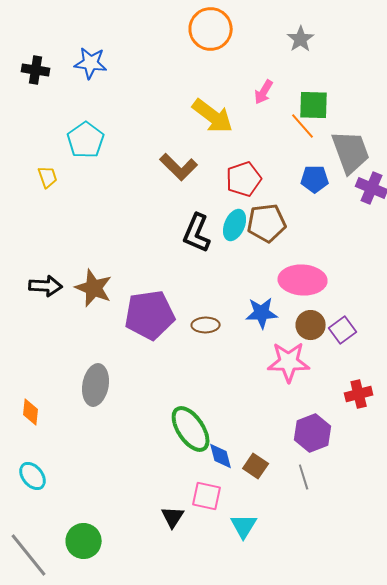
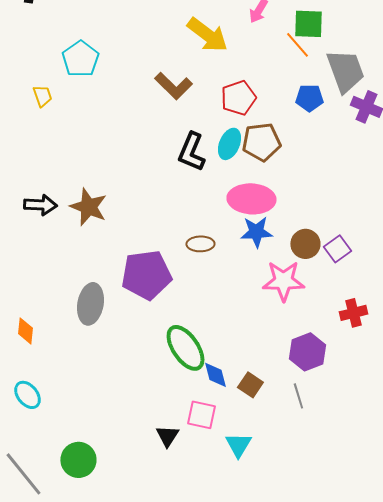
pink ellipse: (303, 280) -> (251, 199), moved
purple pentagon: (150, 315) -> (146, 275), moved

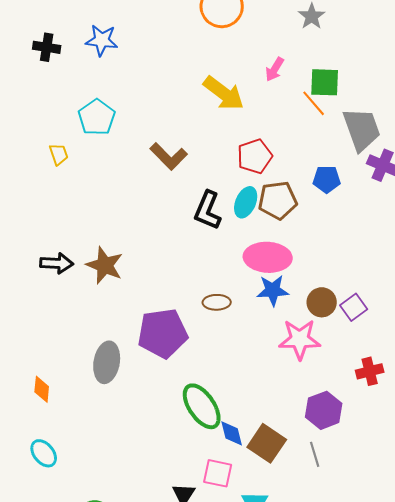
brown L-shape: (173, 86) -> (169, 156), moved
blue pentagon: (309, 98) -> (327, 179), moved
brown square: (250, 385) -> (267, 443), size x1.5

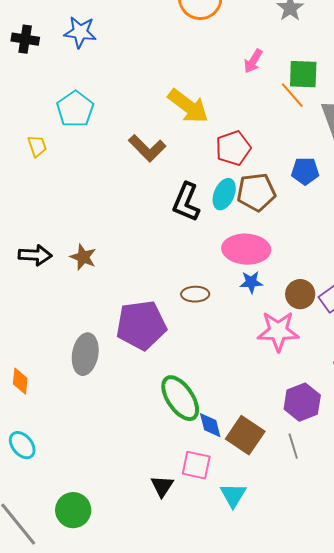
yellow arrow: (224, 93) -> (188, 106), moved
brown star: (105, 265) -> (83, 257), size x0.7
blue star: (273, 290) -> (251, 282), size x0.7

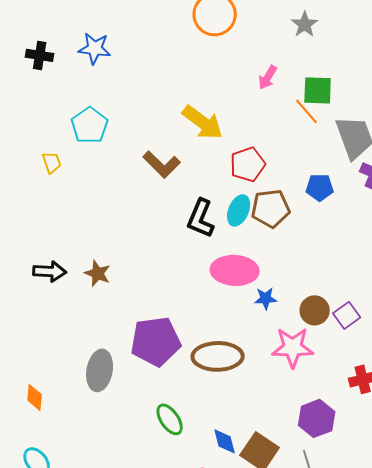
pink ellipse: (246, 249) -> (235, 270), moved
brown ellipse: (195, 294) -> (218, 356), moved, size x1.8
green ellipse: (180, 398) -> (170, 419), moved, size x0.7

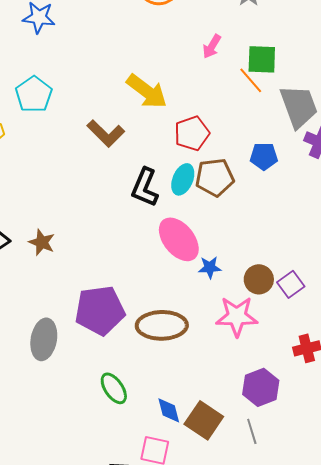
pink ellipse: (235, 270) -> (179, 239), turned 48

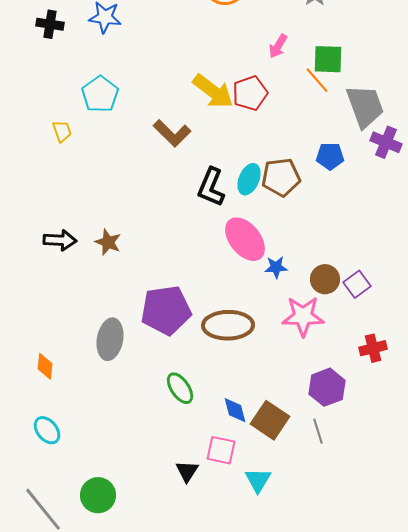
red pentagon: (192, 133) -> (250, 93), moved

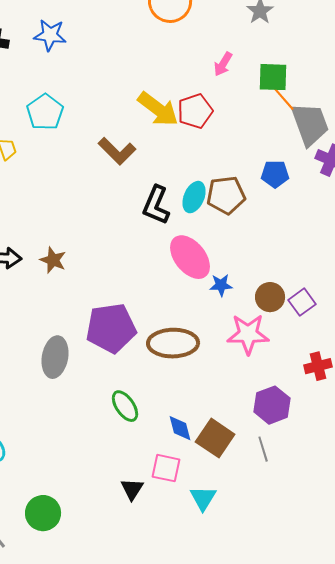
orange line: (317, 80) -> (283, 98), moved

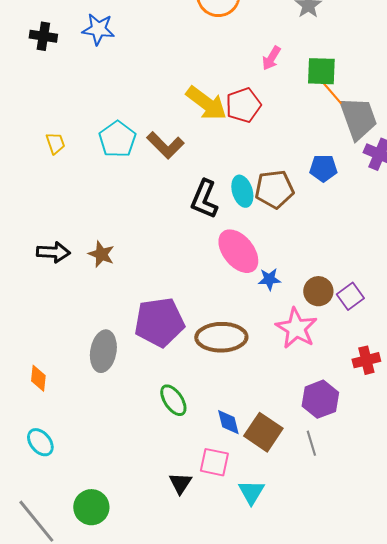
cyan pentagon: (45, 112) -> (117, 139), moved
cyan ellipse: (194, 197) -> (242, 191), turned -40
pink star: (248, 334) -> (296, 328), turned 30

